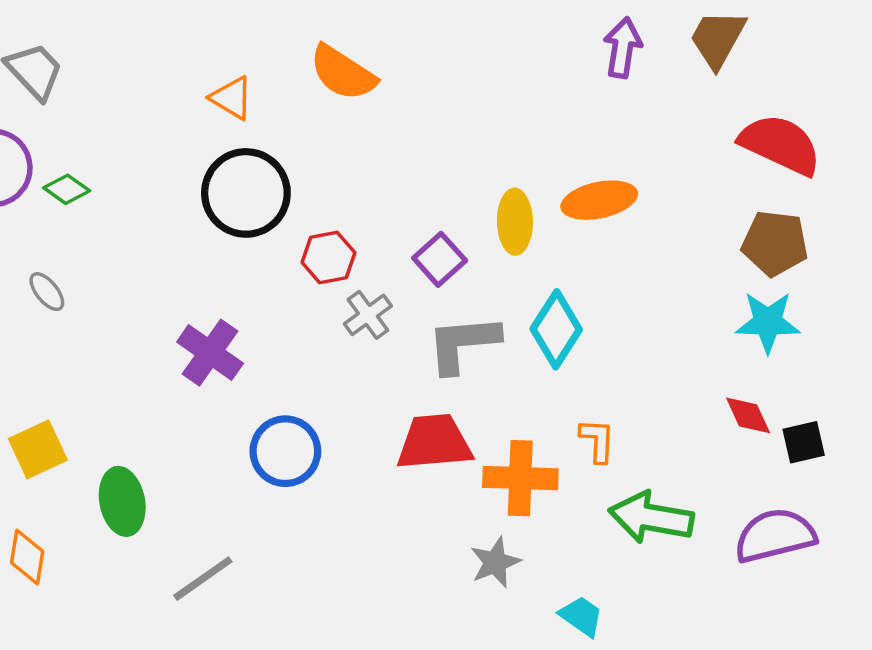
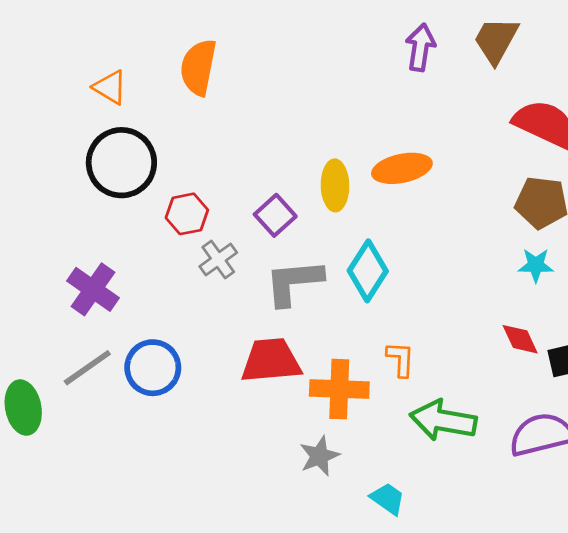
orange semicircle: (343, 73) -> (198, 67), turned 68
cyan star: (768, 322) -> (536, 265), size x0.7
gray line: (203, 579) -> (87, 368), moved

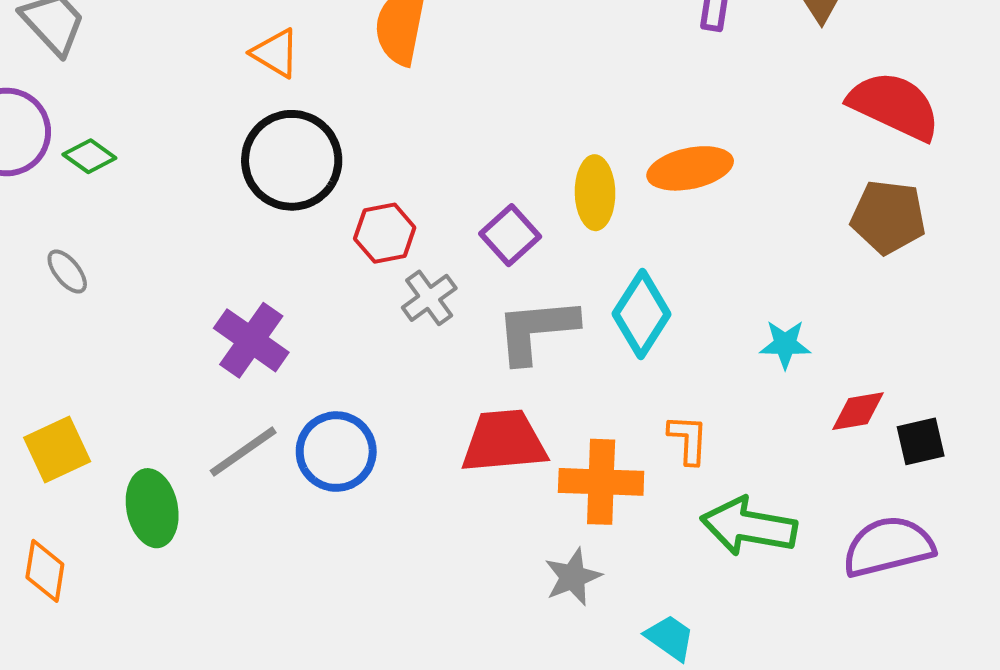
cyan star: (536, 265) -> (785, 344), moved
red diamond: (520, 339) -> (858, 411), turned -75

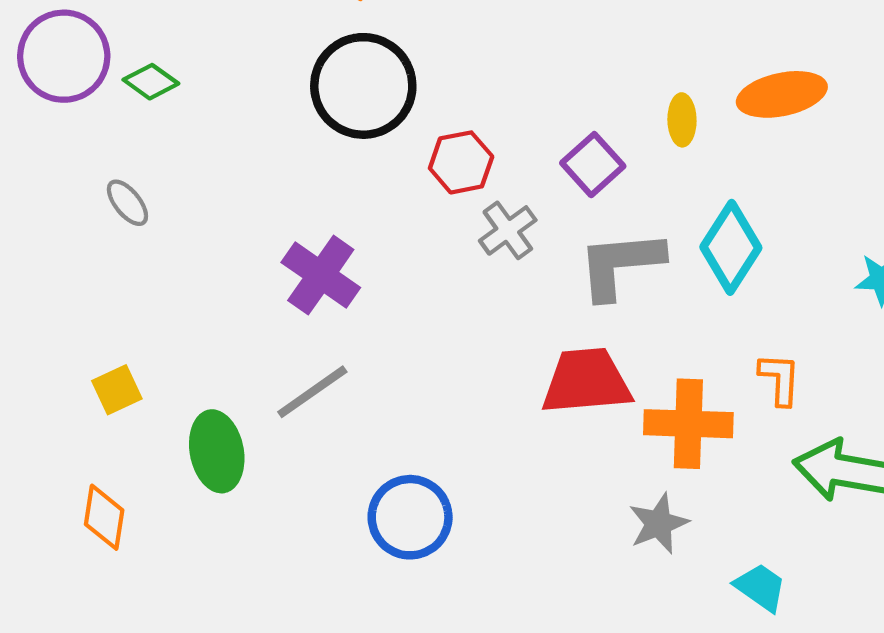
yellow ellipse: (595, 193) -> (682, 120), size x0.7
yellow square: (57, 450) -> (117, 390), size x0.7
blue circle: (336, 452) -> (410, 517), moved

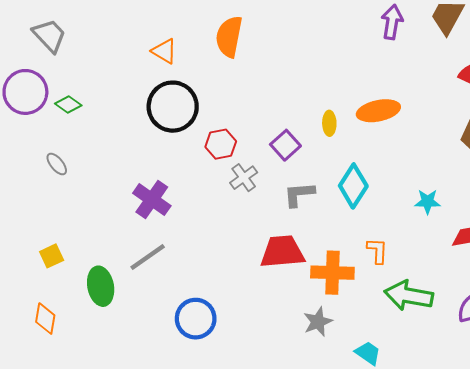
gray L-shape: (620, 264) -> (299, 194), size x0.7

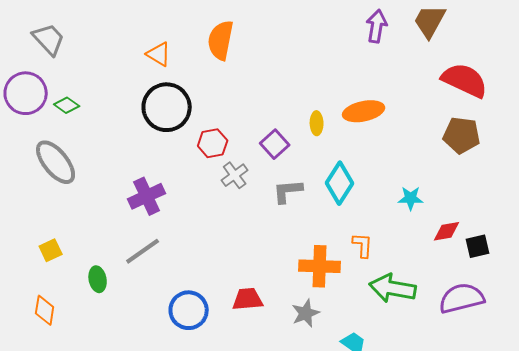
gray ellipse: (57, 164) -> (56, 162), size x2.0
purple cross: (152, 200) -> (147, 196), turned 30
red trapezoid: (282, 252) -> (248, 299), moved, size x0.7
green ellipse: (101, 286) -> (98, 279), size x0.7

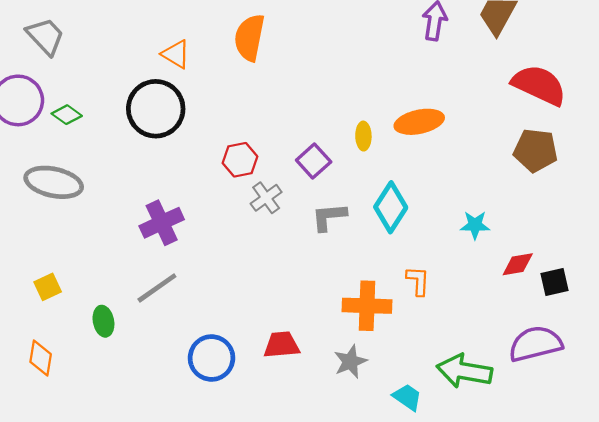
black circle: (167, 107) -> (156, 109), moved
gray ellipse: (56, 162) -> (54, 182), turned -39
green arrow: (393, 288) -> (464, 371), moved

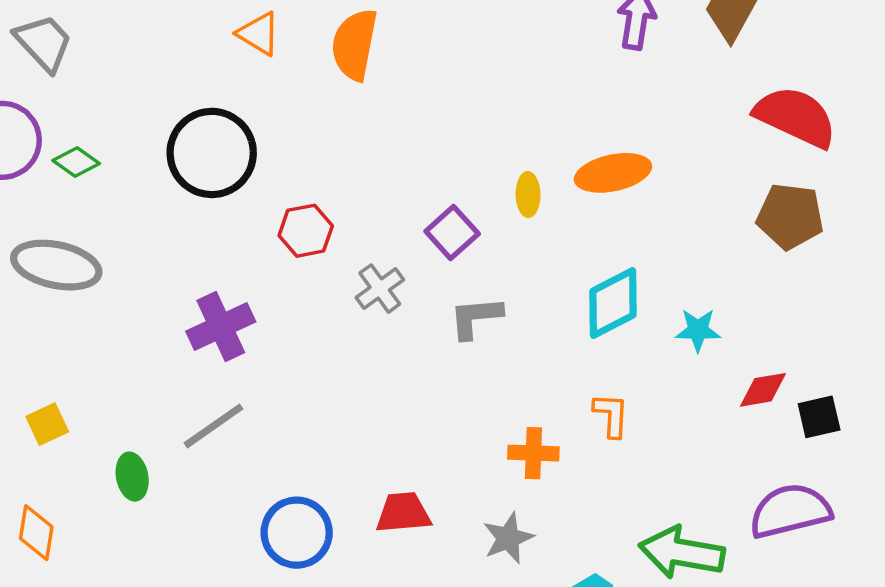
orange triangle: (176, 54) -> (259, 34), moved
red hexagon: (240, 160) -> (306, 231), moved
cyan diamond: (391, 207) -> (613, 303), moved, turned 30
orange cross: (367, 306) -> (533, 453), size x0.7

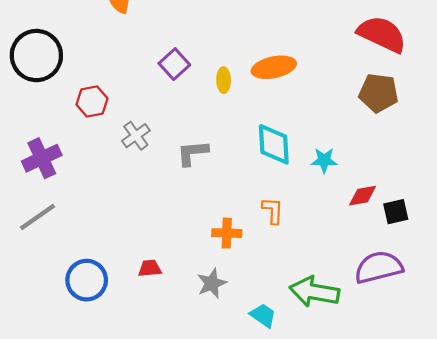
purple square: (452, 233) -> (174, 64), moved
cyan diamond: (613, 303) -> (274, 144), turned -66
red trapezoid: (403, 513) -> (150, 268), size x0.7

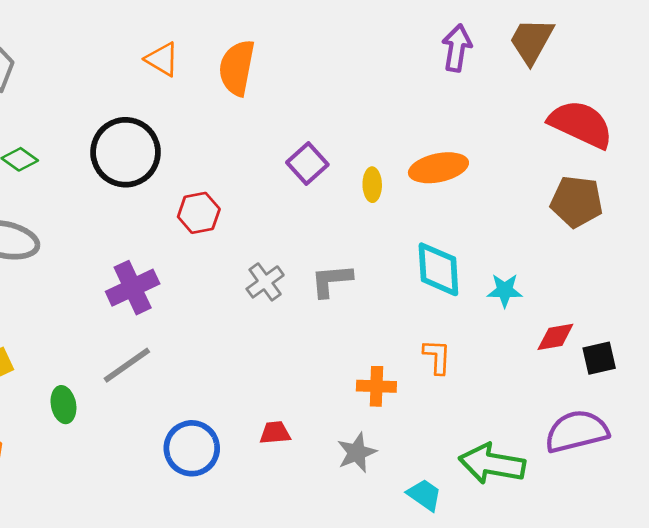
gray cross: (136, 136) -> (265, 282), moved

